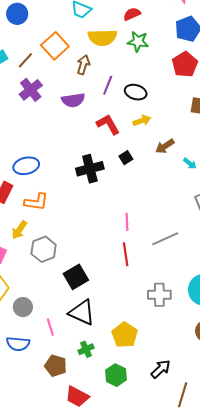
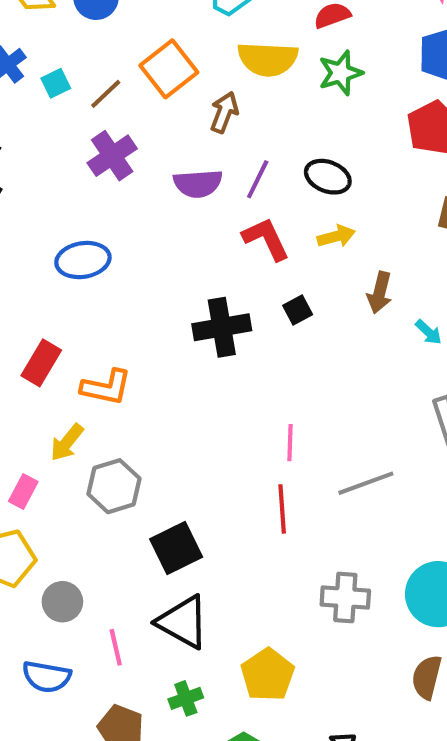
green star: (138, 42) -> (341, 73), turned -30
purple line: (108, 85) -> (258, 179), moved
brown arrow: (165, 146) -> (380, 293), turned -48
blue ellipse: (26, 166) -> (83, 260), moved

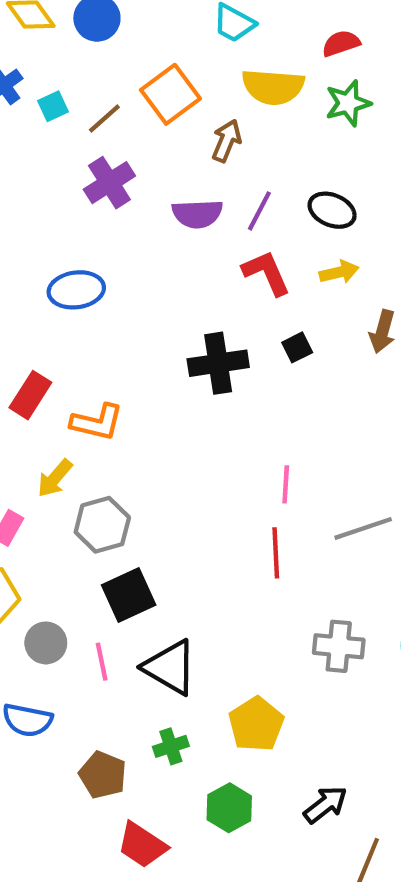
black square: (176, 548) -> (129, 595), moved
pink line: (116, 647) -> (102, 662), moved

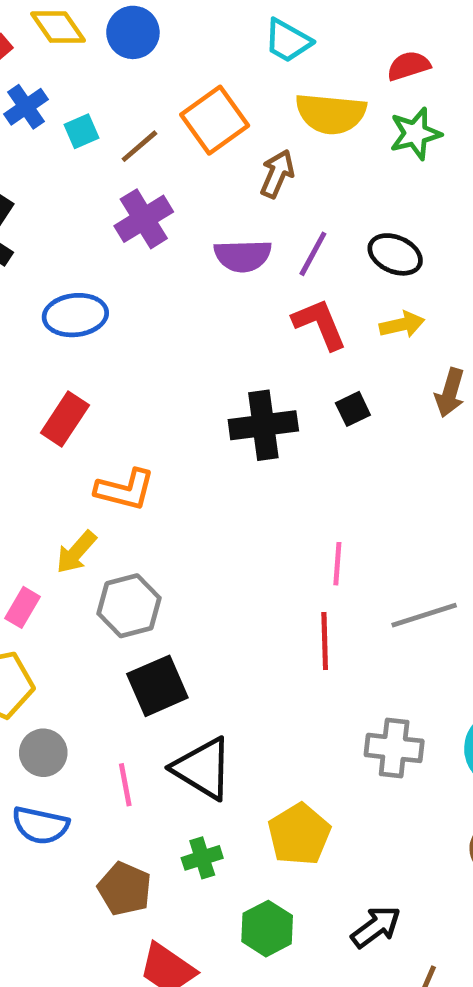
blue ellipse: (76, 290) -> (75, 315), moved
red rectangle: (30, 395) -> (65, 419), moved
gray circle: (46, 643) -> (43, 753), moved
pink line: (102, 662) -> (125, 785), moved

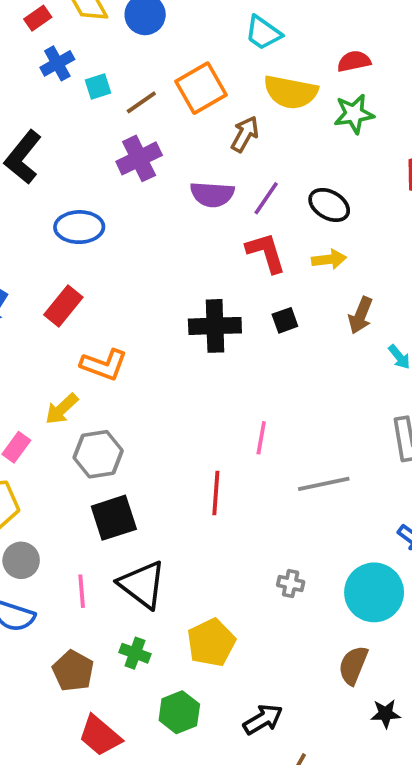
red line: (325, 641) -> (216, 493), moved
gray cross: (394, 748) -> (291, 584), size x0.6
green cross: (202, 858) -> (135, 653), turned 32

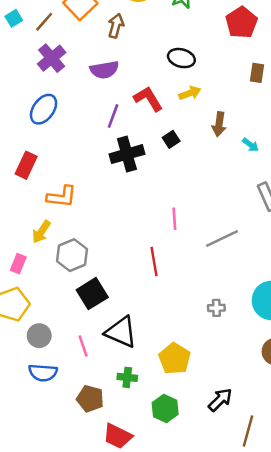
purple line: (266, 198) -> (113, 116), moved
blue ellipse: (79, 227) -> (44, 109), moved, turned -40

